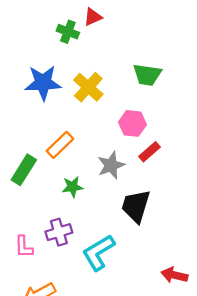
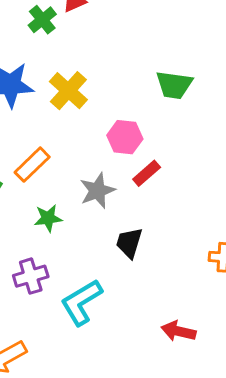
green cross: (68, 32) -> (42, 20), turned 30
green trapezoid: (147, 75) -> (174, 85), moved
black trapezoid: (136, 206) -> (129, 243), size x0.7

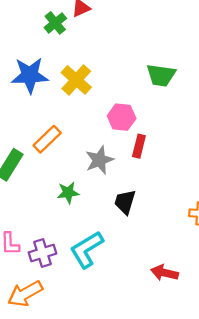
red rectangle: (147, 173) -> (139, 146), turned -35
green star: (48, 218) -> (68, 193), moved
purple cross: (31, 276) -> (43, 253), moved

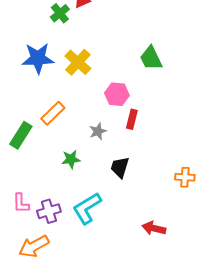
green trapezoid: (161, 75) -> (151, 58), turned 56
gray star: (99, 160) -> (98, 131), size x0.7

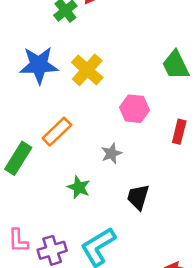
red rectangle: (132, 119) -> (179, 132), moved
green star: (71, 159) -> (79, 187), turned 30

